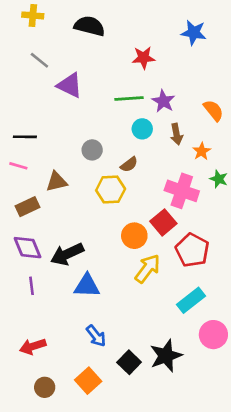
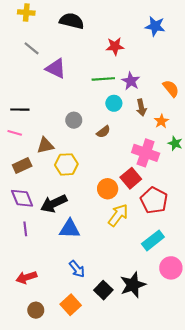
yellow hexagon: (111, 190) -> (66, 164), moved

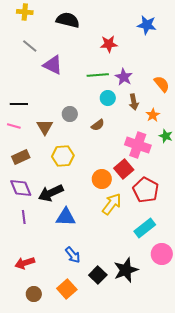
brown triangle: (45, 145) -> (45, 127), moved, turned -48

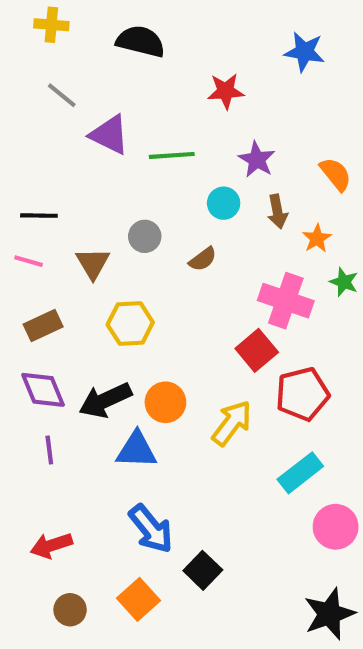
green line: (98, 75) -> (172, 155), moved
orange circle: (102, 179) -> (165, 402), moved
red pentagon: (146, 190) -> (302, 394), turned 30
blue arrow: (73, 255) -> (151, 529), size x1.4
black star: (126, 270) -> (329, 614), moved

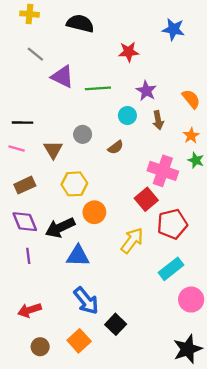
orange star: (317, 238) -> (191, 136), moved
orange circle: (165, 402) -> (94, 212), moved

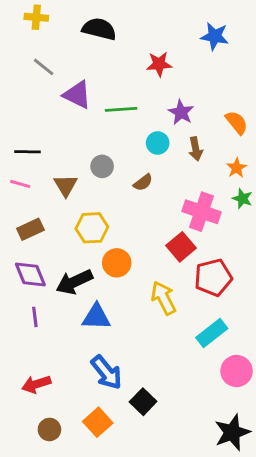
yellow arrow: (132, 241) -> (163, 298), turned -64

